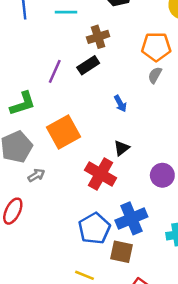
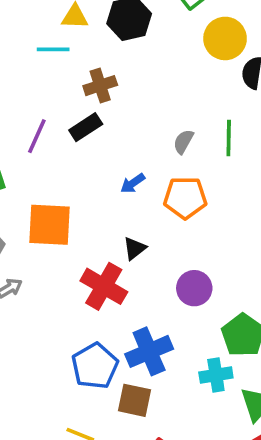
orange pentagon: (156, 47) -> (185, 198), moved
blue arrow: (120, 104) -> (133, 183), turned 84
orange square: (63, 132) -> (50, 225), turned 32

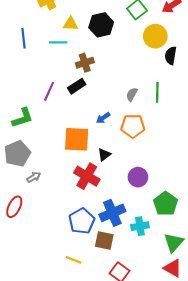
orange square: (50, 225) -> (77, 139), moved
cyan cross: (216, 375) -> (140, 226), moved

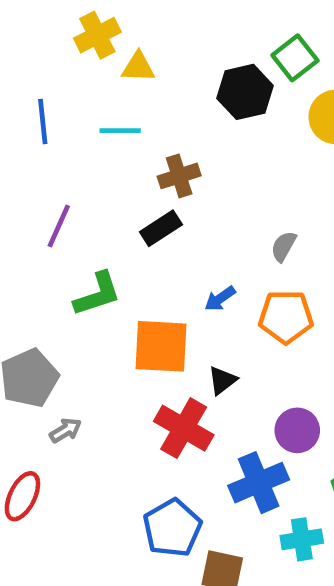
yellow triangle: (70, 24) -> (138, 67), moved
black hexagon: (101, 25) -> (245, 92), moved
purple line: (49, 91) -> (59, 226), moved
green L-shape: (22, 118) -> (97, 294), moved
blue cross: (112, 213) -> (259, 483), moved

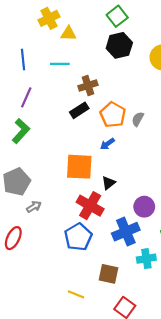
green square: (295, 58) -> (117, 16), moved
purple line: (59, 226) -> (26, 97), moved
green L-shape: (97, 294) -> (21, 131), moved, turned -30
orange pentagon: (286, 317) -> (113, 115), moved, turned 30
blue pentagon: (172, 528) -> (78, 237), moved

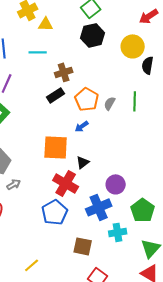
yellow line: (76, 294) -> (32, 265), moved, turned -63

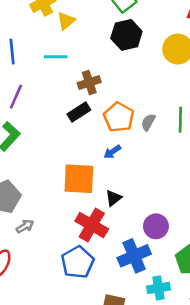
yellow triangle: (46, 24) -> (66, 21), turned -42

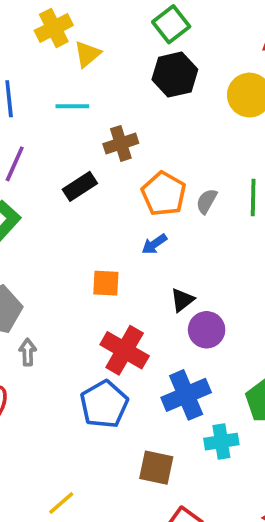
black rectangle: (79, 112) -> (80, 186), moved
orange square: (79, 179) -> (106, 283), size x0.6
black triangle: (114, 198) -> (182, 300), moved
gray arrow: (25, 226) -> (28, 352), turned -60
purple circle: (156, 226) -> (207, 330), moved

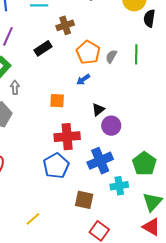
red cross: (125, 350) -> (67, 137), turned -35
gray arrow: (28, 352) -> (15, 88), moved

